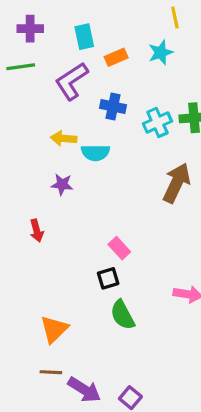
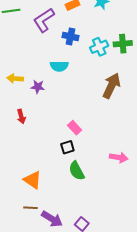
yellow arrow: (64, 138) -> (15, 79), moved
orange triangle: (54, 329) -> (33, 180), turned -42

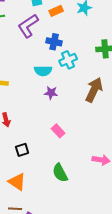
cyan cross: (99, 47) -> (68, 60), moved
purple star: (38, 87) -> (51, 93), moved
black square: (67, 147) -> (22, 150), moved

